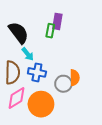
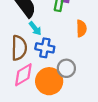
orange semicircle: (75, 78) -> (81, 29), moved
gray circle: (63, 84) -> (66, 68), moved

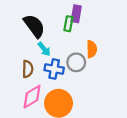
brown semicircle: (19, 48) -> (28, 69), size x0.7
gray circle: (66, 68) -> (76, 62), moved

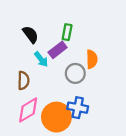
purple rectangle: (76, 14) -> (58, 50), moved, turned 42
black semicircle: (34, 26) -> (30, 34), size x0.7
blue cross: (54, 69) -> (78, 108), moved

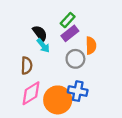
green rectangle: (67, 32) -> (68, 20), turned 32
black semicircle: (30, 34) -> (40, 33), moved
purple rectangle: (58, 50) -> (70, 33), moved

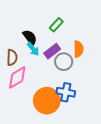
purple rectangle: (70, 33) -> (52, 51), moved
brown semicircle: (27, 66) -> (12, 57), moved
pink diamond: (31, 93) -> (17, 77), moved

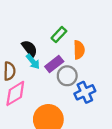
orange semicircle: (78, 49) -> (79, 50), moved
blue cross: (66, 92) -> (85, 92), moved, turned -36

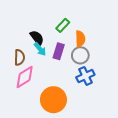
purple rectangle: (54, 64) -> (59, 51), turned -35
gray circle: (67, 76) -> (80, 55), moved

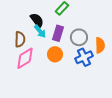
orange semicircle: (80, 39) -> (100, 45), moved
orange circle: (53, 100) -> (55, 54), moved, size x0.6

